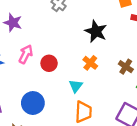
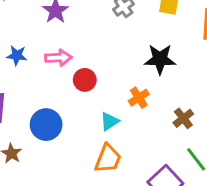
black star: (96, 31) -> (160, 59), turned 30
pink arrow: (26, 54) -> (58, 58), turned 42

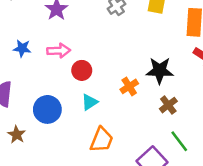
black star: (160, 59) -> (160, 71), moved
cyan triangle: (109, 121) -> (90, 102), moved

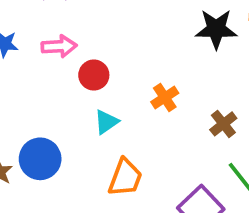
black star: (160, 71) -> (216, 29), moved
blue circle: (47, 109) -> (40, 159), moved

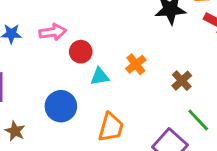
cyan triangle: (106, 122) -> (100, 77), moved, turned 30
blue circle: (40, 159) -> (61, 106), moved

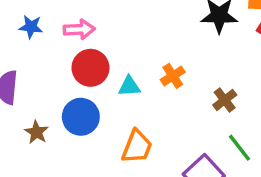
red circle: (81, 52) -> (90, 68), moved, size x1.4
brown star: (15, 131) -> (37, 132), moved

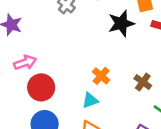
cyan triangle: (129, 86) -> (90, 100), moved

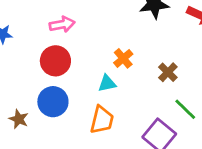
pink arrow: (25, 63) -> (62, 24), moved

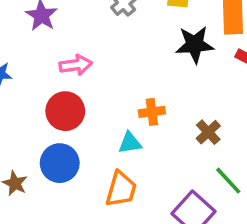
orange cross: (123, 58) -> (152, 112), turned 30

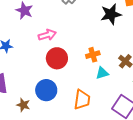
red circle: (65, 111) -> (57, 58), moved
cyan triangle: (130, 143) -> (102, 73), moved

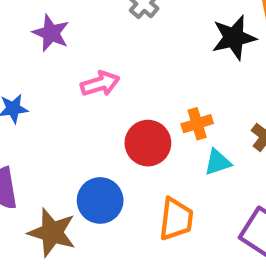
red circle: (57, 58) -> (148, 143), moved
brown star: (23, 105) -> (52, 232), size x1.6

